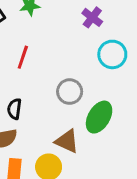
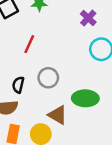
gray circle: (70, 92) -> (48, 78), moved
green ellipse: (99, 117) -> (85, 98), turned 55

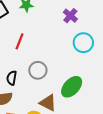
green ellipse: (85, 98) -> (72, 87), turned -45

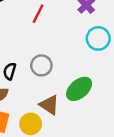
red line: (20, 41) -> (38, 14), moved

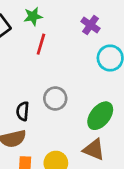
brown triangle: (49, 105) -> (94, 150), moved

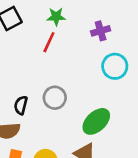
green star: (33, 16) -> (56, 17), moved
purple cross: (91, 25) -> (101, 31), turned 30

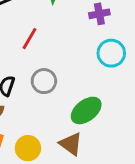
red line: (49, 42) -> (29, 39), moved

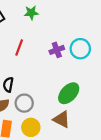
purple cross: (99, 14) -> (57, 50), moved
gray circle: (44, 81) -> (24, 103), moved

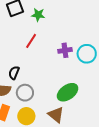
green star: (31, 13) -> (38, 15), moved

